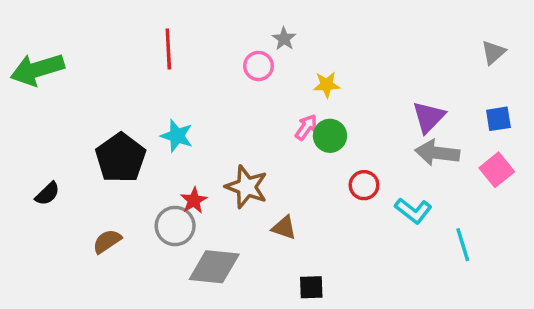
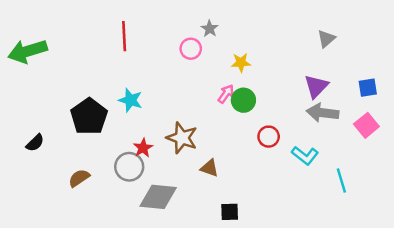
gray triangle: (493, 52) -> (326, 39), moved

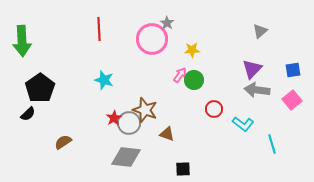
pink circle: (191, 49) -> (152, 39), size x1.8
green arrow: (28, 51) -> (22, 41), turned -76
black pentagon: (89, 117) -> (40, 88), moved
gray circle: (129, 167) -> (129, 123), moved

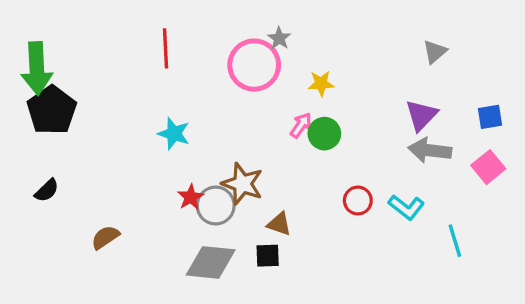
black pentagon: (40, 88) -> (52, 110), moved
red circle: (214, 109) -> (358, 200), moved
black square: (183, 169) -> (268, 256), moved

